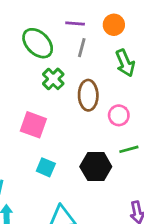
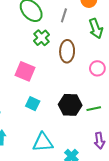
pink circle: (119, 115) -> (97, 68), moved
green line: (129, 149) -> (94, 109), moved

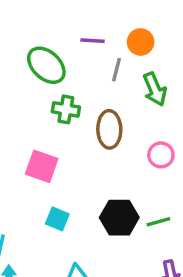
gray line: (64, 15) -> (116, 70), moved
green cross: (41, 38) -> (66, 109), turned -35

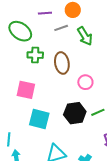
gray line: (116, 70) -> (61, 28), turned 64
pink circle: (161, 155) -> (85, 82), moved
cyan square: (57, 219) -> (39, 119), size x1.5

